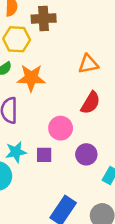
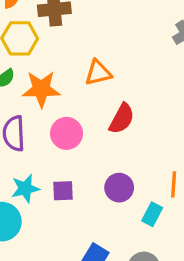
orange triangle: (88, 64) -> (98, 73), moved
pink circle: (61, 128) -> (67, 133), moved

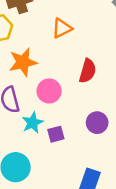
orange triangle: (98, 73) -> (62, 28), moved
cyan star: (25, 188) -> (33, 123), moved

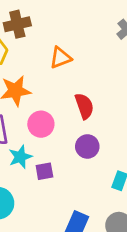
red semicircle: (88, 71) -> (84, 106), turned -40
purple circle: (97, 123) -> (87, 146), moved

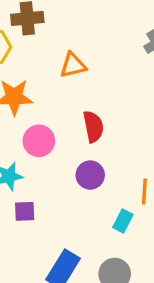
purple square: (44, 171) -> (25, 211), moved

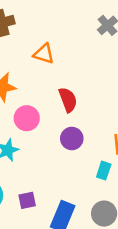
orange triangle: (73, 65) -> (44, 54), turned 40
purple square: (25, 211) -> (27, 200), moved

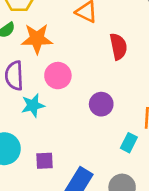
red semicircle: (68, 100) -> (118, 46), moved

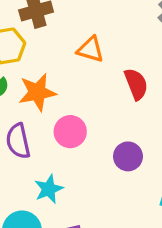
cyan star: (33, 105) -> (49, 189), moved

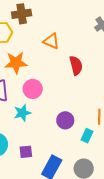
purple circle: (128, 156) -> (65, 120), moved
cyan star: (49, 189) -> (22, 113), moved

